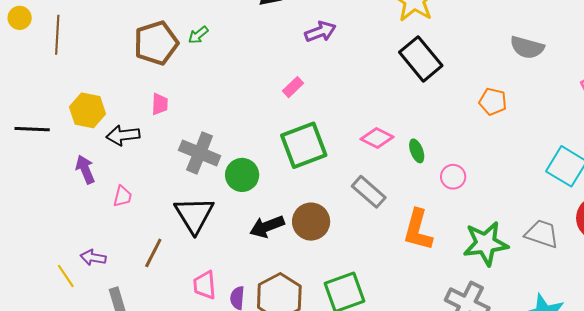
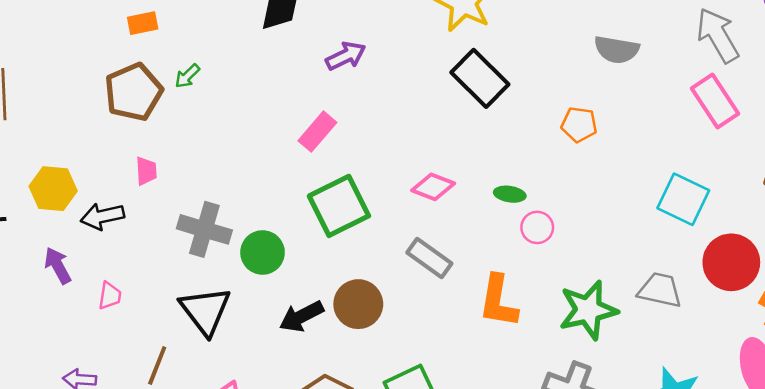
pink rectangle: (293, 87) -> (317, 132), size x1.4
green ellipse: (417, 151) -> (510, 194), moved, turned -55

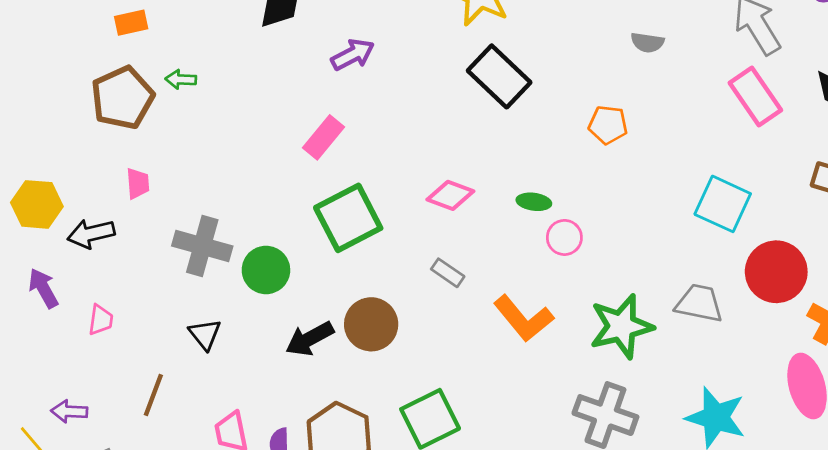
gray semicircle: (617, 50) -> (647, 42), size x0.7
green arrow: (187, 76) -> (181, 79), turned 48
gray rectangle: (429, 258) -> (448, 273), size x0.7
orange L-shape: (498, 301) -> (523, 319), turned -48
black triangle: (205, 311) -> (205, 334), size x0.6

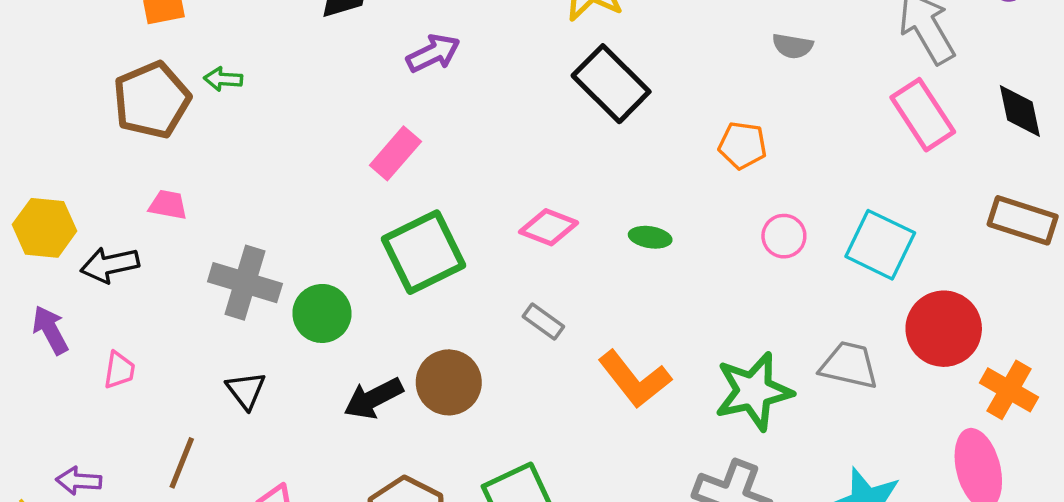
pink trapezoid: (138, 183) -> (168, 205), turned -76
pink circle: (564, 237) -> (784, 236), moved

